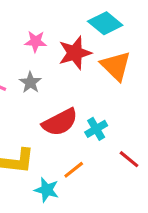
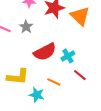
red line: (129, 159) -> (80, 75), moved
orange line: (74, 170) -> (54, 82), turned 64

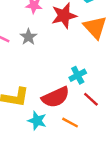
red semicircle: (45, 52) -> (56, 97), moved
orange line: (54, 82) -> (70, 123), moved

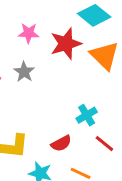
red semicircle: (56, 97) -> (61, 143), size x0.6

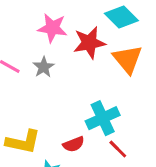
pink star: (29, 33) -> (52, 28), size x1.4
cyan cross: (87, 115) -> (103, 118), size x1.5

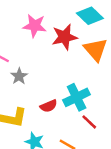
gray star: (44, 67) -> (19, 76), moved
red semicircle: (74, 144) -> (49, 106), moved

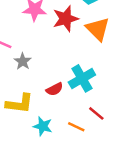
red line: (89, 122) -> (96, 113), moved

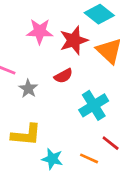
red semicircle: (54, 89) -> (63, 76), moved

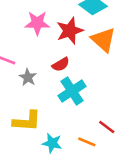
cyan cross: (94, 105) -> (72, 91), moved

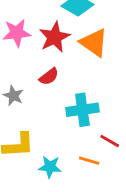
cyan cross: (72, 91) -> (82, 110), moved, turned 32

